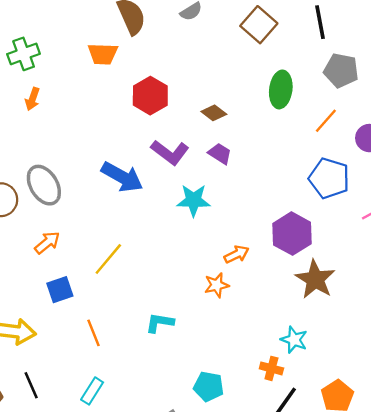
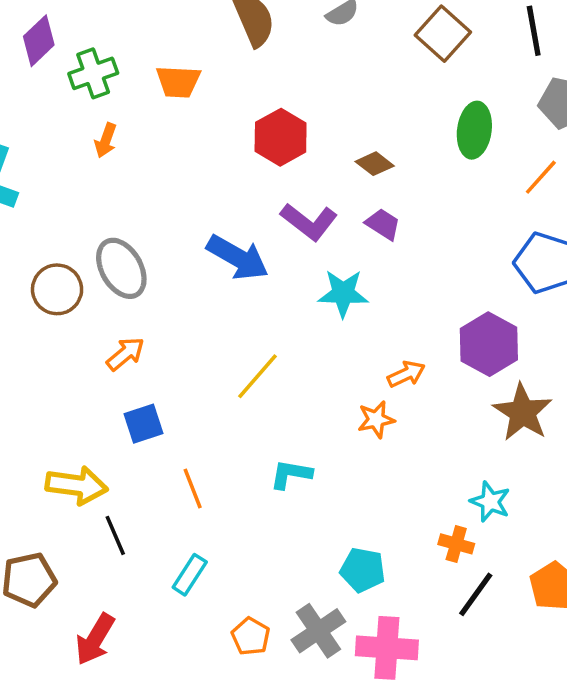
orange trapezoid: (103, 54) -> (178, 82), moved
yellow line: (108, 259) -> (257, 376), moved
black line: (31, 385) -> (115, 535), moved

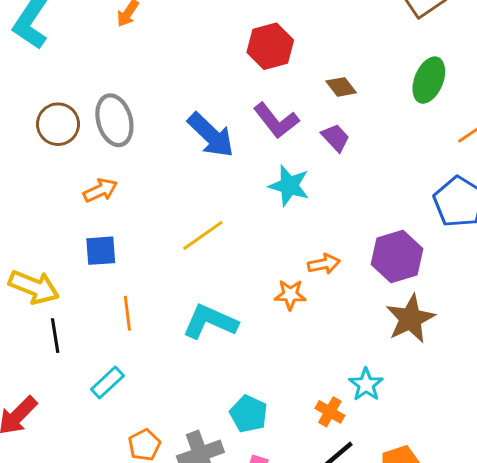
cyan L-shape: (291, 474) -> (210, 322), size x1.5

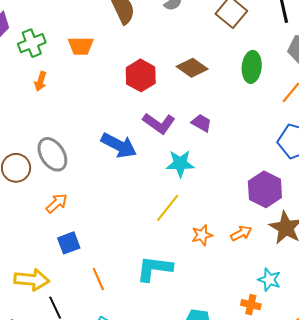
brown diamond: (341, 87) -> (192, 68), moved, size x1.4
yellow line: (203, 235) -> (168, 208), moved
orange arrow: (324, 264) -> (241, 233), moved

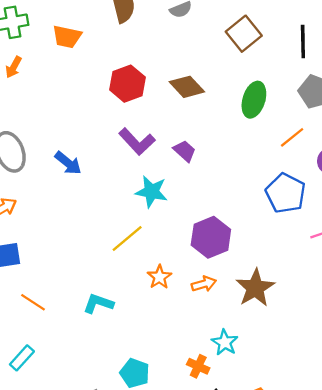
blue arrow: (119, 145) -> (68, 163), moved, size x0.7
purple hexagon: (265, 189) -> (211, 237), moved
orange star: (202, 235) -> (159, 277), turned -30
cyan L-shape: (154, 269) -> (98, 303), size x0.7
orange line: (98, 279) -> (33, 302), turned -45

